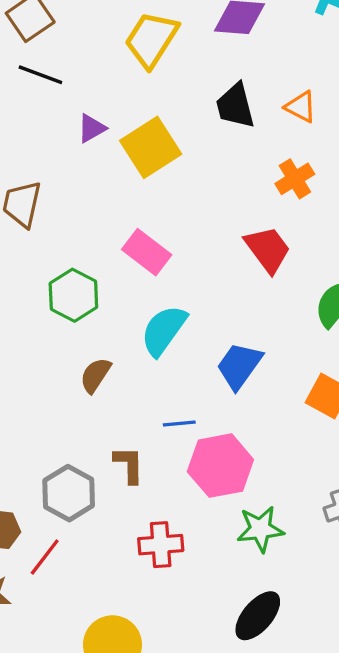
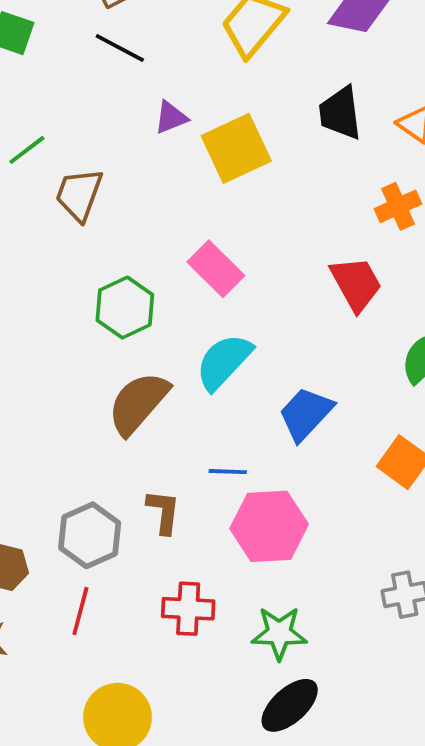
brown semicircle: (95, 375) -> (138, 403), size x1.6
green star: (260, 529) -> (279, 633), moved
red line: (45, 557) -> (80, 611), moved, turned -30

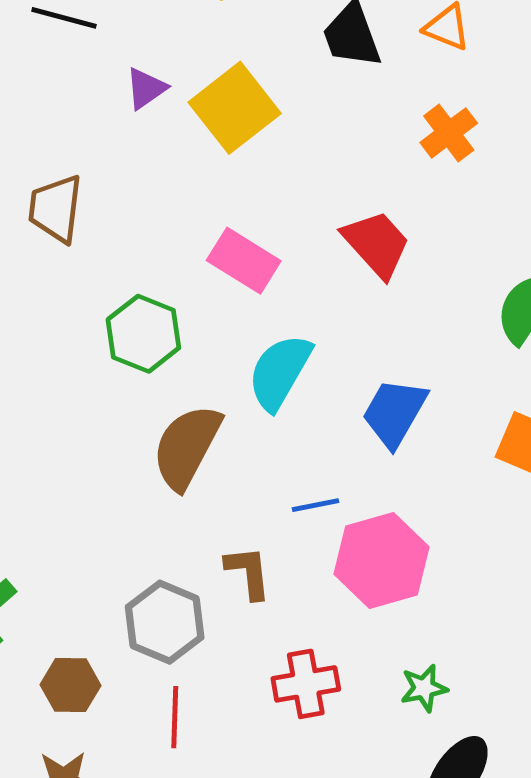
red trapezoid: (356, 284) -> (376, 244), moved
green star: (279, 633) -> (424, 688), size x0.7

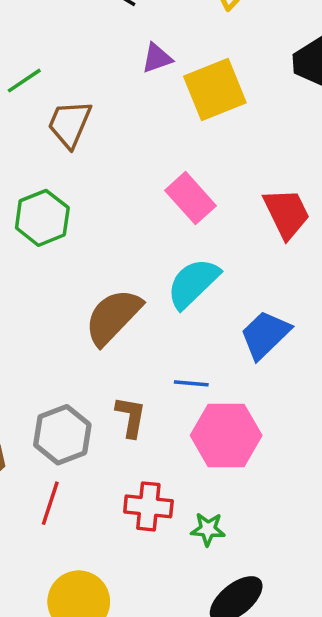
green hexagon: (143, 334) -> (42, 218), moved
green star: (424, 688) -> (208, 529), moved

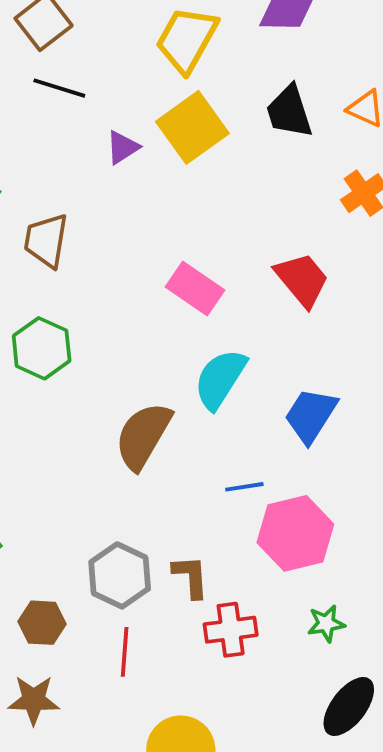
yellow square: (215, 89) -> (192, 127), moved
brown L-shape: (131, 417) -> (191, 577), moved
green star: (208, 529) -> (326, 624), moved

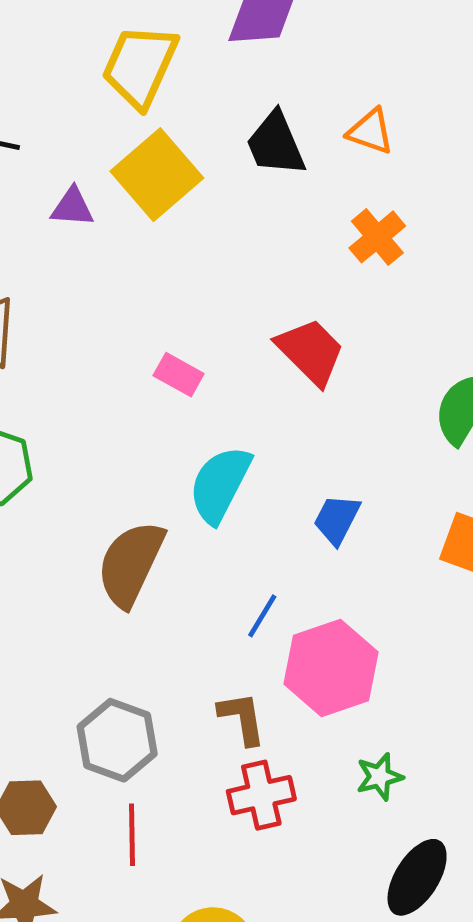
purple triangle: (123, 147) -> (72, 207), turned 42
pink rectangle: (195, 288) -> (179, 375), size x0.7
blue trapezoid: (311, 415) -> (337, 519), size x0.7
blue line: (244, 487) -> (262, 616), turned -45
brown L-shape: (191, 577) -> (242, 718), moved

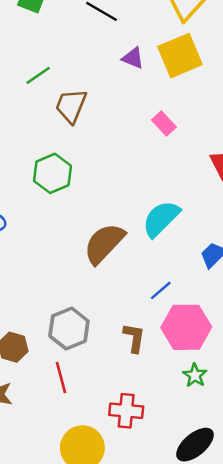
pink rectangle: (179, 375) -> (164, 123), moved
green star: (379, 777) -> (195, 375), moved, turned 30
red cross: (261, 795) -> (126, 411), moved
red line: (132, 835) -> (61, 378), turned -32

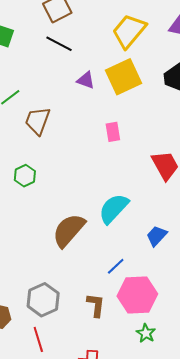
pink rectangle: (164, 123) -> (113, 132), turned 36
green hexagon: (53, 173) -> (25, 176), size x0.7

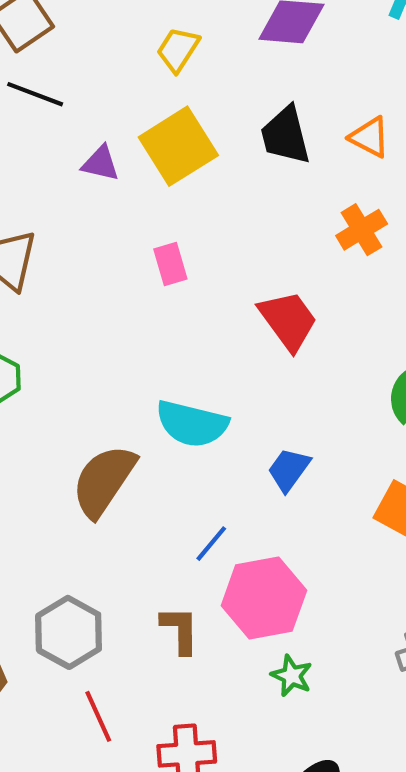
yellow trapezoid: (129, 31) -> (178, 50), size x0.6
cyan semicircle: (114, 209) -> (192, 424), turned -112
red line: (38, 339) -> (98, 716), moved

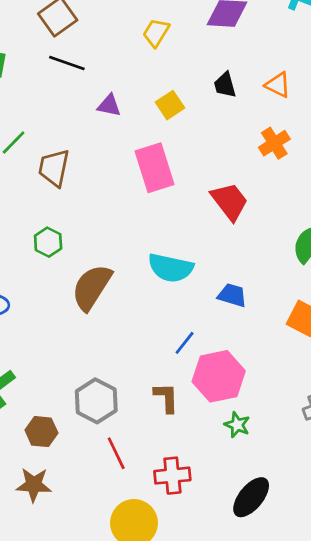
black trapezoid: (285, 135) -> (225, 85), size x0.7
yellow square: (178, 146) -> (170, 105), moved, size x0.6
pink rectangle: (170, 264) -> (155, 168), size x1.8
blue trapezoid: (289, 470) -> (232, 295), turned 72
brown semicircle: (104, 481) -> (92, 287), moved

